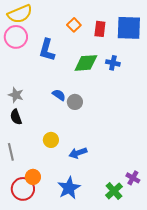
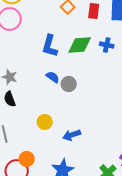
blue L-shape: (47, 50) -> (50, 46), moved

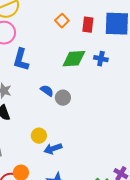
blue L-shape: (50, 46) -> (21, 60), moved
blue arrow: (72, 135) -> (53, 149), moved

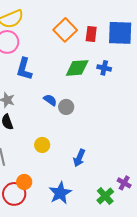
orange square: (62, 21) -> (65, 30), size x1.6
blue arrow: (53, 149) -> (79, 158), moved, turned -48

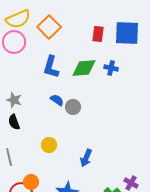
orange square: (65, 30) -> (49, 27), moved
blue L-shape: (24, 69) -> (51, 67), moved

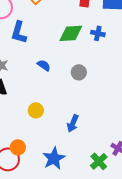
blue L-shape: (51, 67) -> (19, 32), moved
gray circle: (73, 107) -> (79, 72), moved

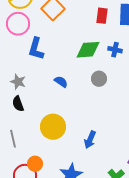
gray circle: (79, 72) -> (99, 79), moved
yellow circle: (36, 110) -> (53, 127), size x1.6

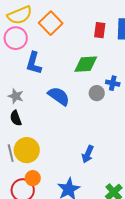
blue cross: (115, 50) -> (113, 83), moved
blue semicircle: (61, 82) -> (59, 96), size x1.6
yellow circle: (53, 127) -> (27, 150), moved

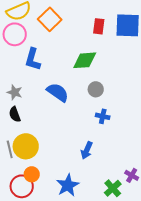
blue cross: (113, 83) -> (103, 116), moved

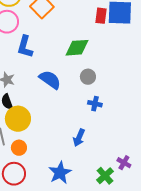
red rectangle: (99, 26) -> (101, 16), moved
yellow circle: (26, 146) -> (18, 119), moved
orange circle: (32, 174) -> (19, 148), moved

